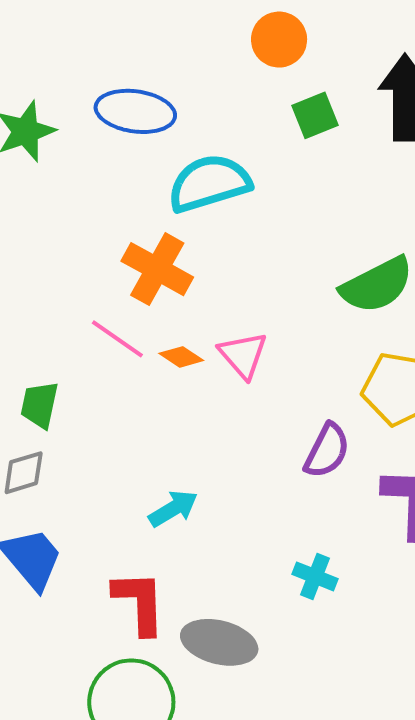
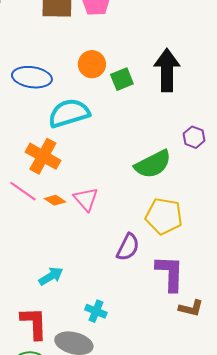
orange circle: (279, 40) -> (92, 64), moved
cyan cross: (315, 576) -> (96, 311), moved

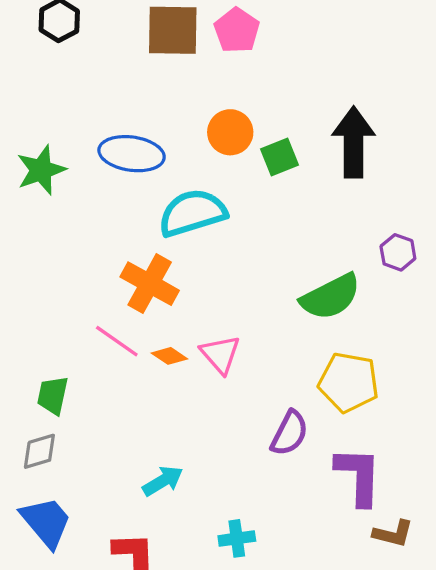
cyan cross: (96, 311) -> (237, 538), turned -30

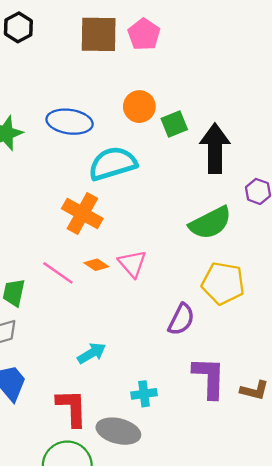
black arrow: (354, 142) -> (215, 148), moved
pink line: (117, 341) -> (58, 273), moved
purple L-shape: (359, 476) -> (209, 378), moved

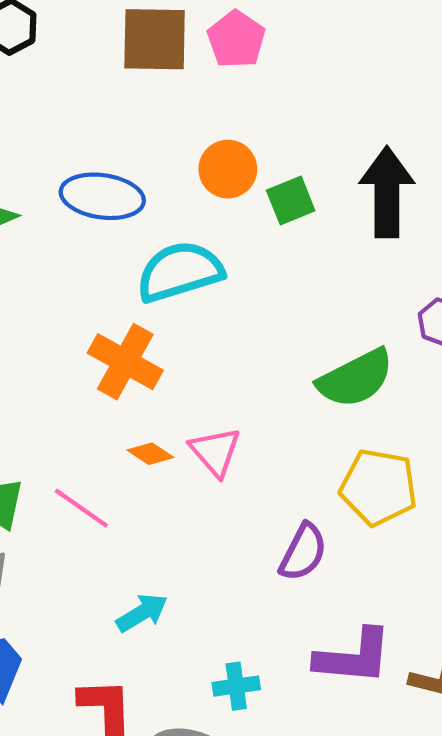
black arrow: (215, 148) -> (387, 192), moved
pink line: (58, 273) -> (81, 508), moved
purple L-shape: (209, 378) -> (353, 657), turned 93

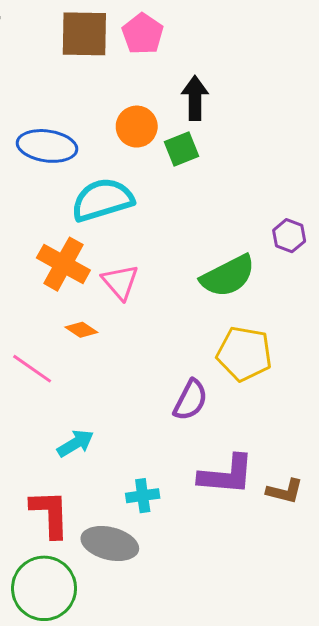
black arrow: (387, 192) -> (195, 98), moved, size x0.7
pink triangle: (215, 452) -> (120, 282), moved

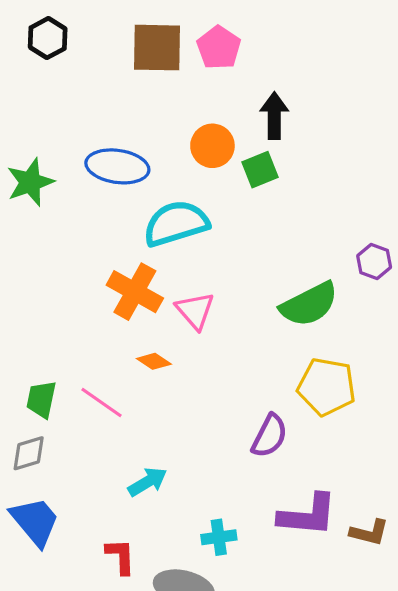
red L-shape: (50, 514) -> (121, 556), size x0.7

